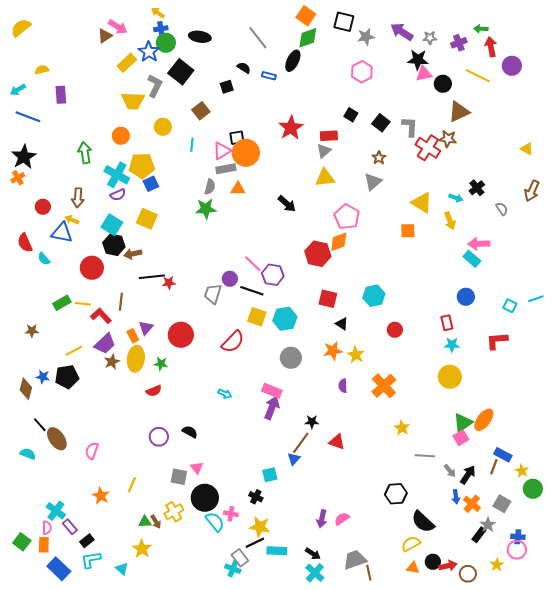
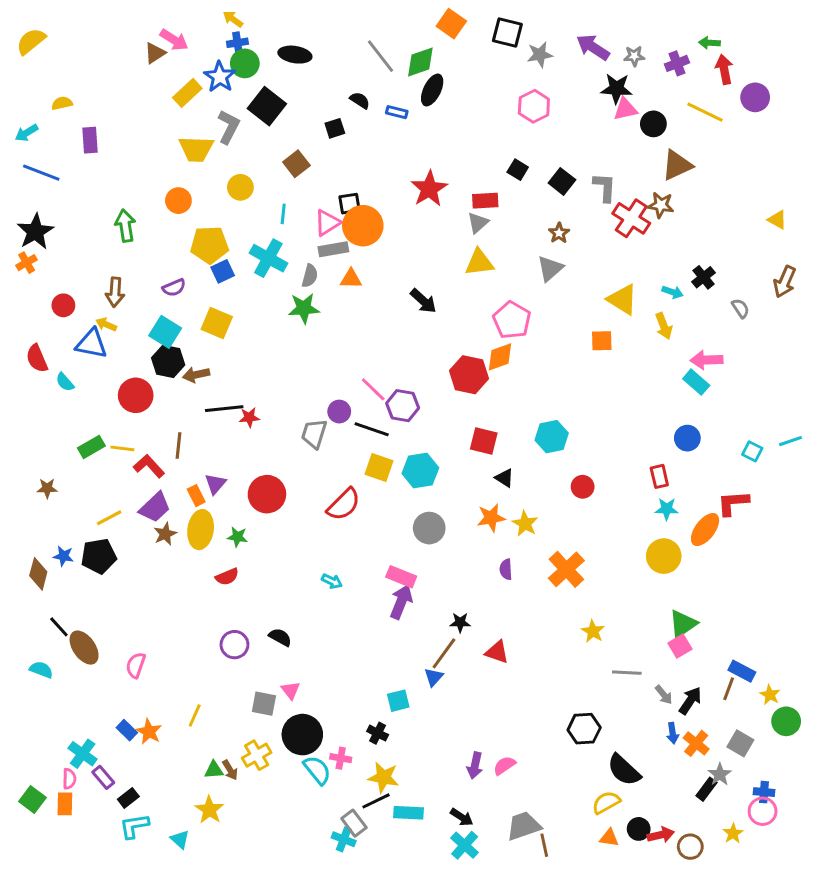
green diamond: (308, 38) -> (420, 62), moved
cyan cross: (117, 175) -> (268, 258), moved
orange ellipse: (484, 420) -> (705, 530), moved
blue rectangle: (59, 569) -> (127, 730), moved, size x0.6

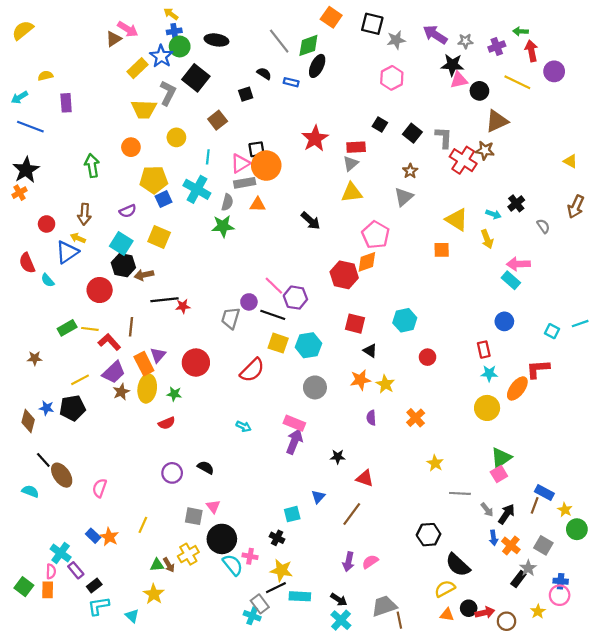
blue triangle: (91, 344) -> (67, 252), turned -45
orange rectangle: (196, 496) -> (144, 364), size x1.5
orange cross: (566, 569) -> (416, 418), size x0.7
brown line: (444, 653) -> (352, 514), moved

